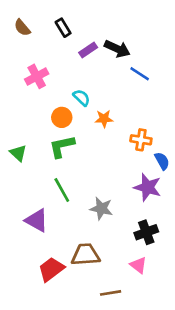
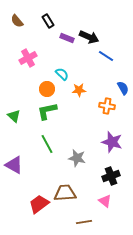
purple rectangle: (88, 50) -> (67, 38), turned 56
blue semicircle: (162, 161) -> (123, 88), moved
purple triangle: (37, 220) -> (14, 165), moved

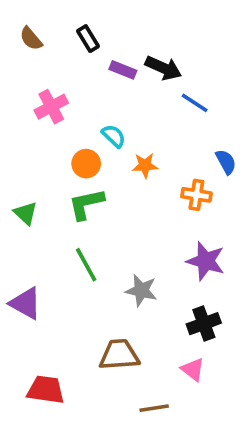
red trapezoid: (39, 204) -> (46, 390), moved, turned 45

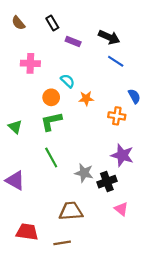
black arrow: (163, 68) -> (109, 37), moved
pink cross: (51, 107) -> (30, 63), turned 30
black cross: (204, 324) -> (107, 182), moved
pink triangle: (193, 370) -> (121, 209), moved
brown line: (154, 408) -> (62, 243), moved

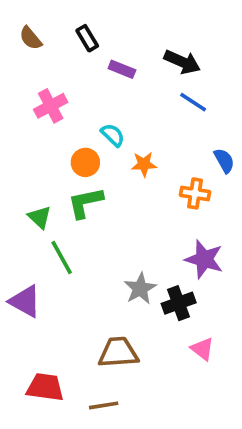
pink cross: (30, 63) -> (51, 106), turned -30
green triangle: (15, 127) -> (40, 217), moved
green line: (51, 157) -> (62, 257), moved
gray star: (84, 173) -> (140, 288), turned 30

